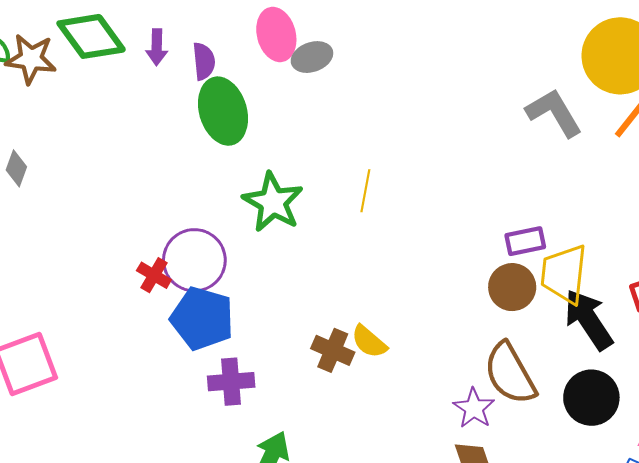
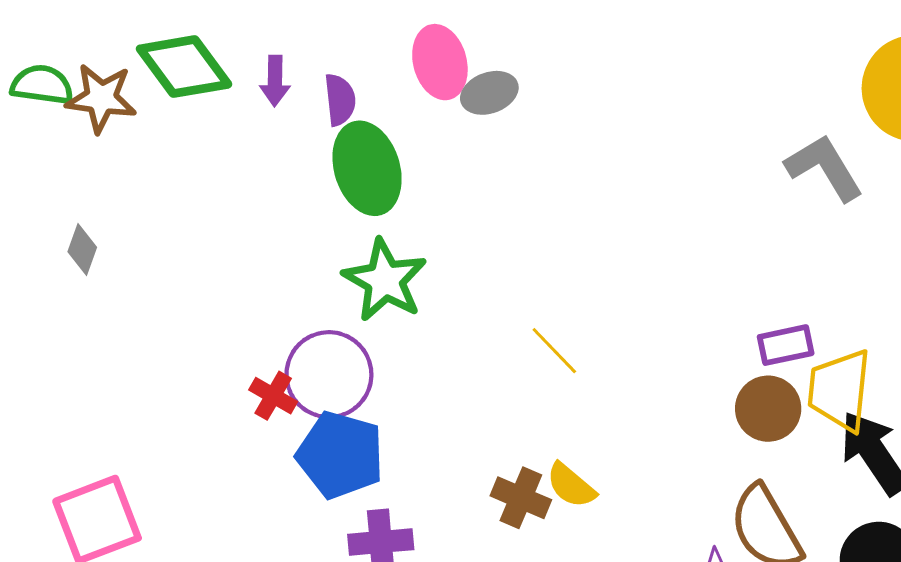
yellow line: (365, 191) -> (554, 351), moved, turned -54
green star: (273, 202) -> (385, 280), moved

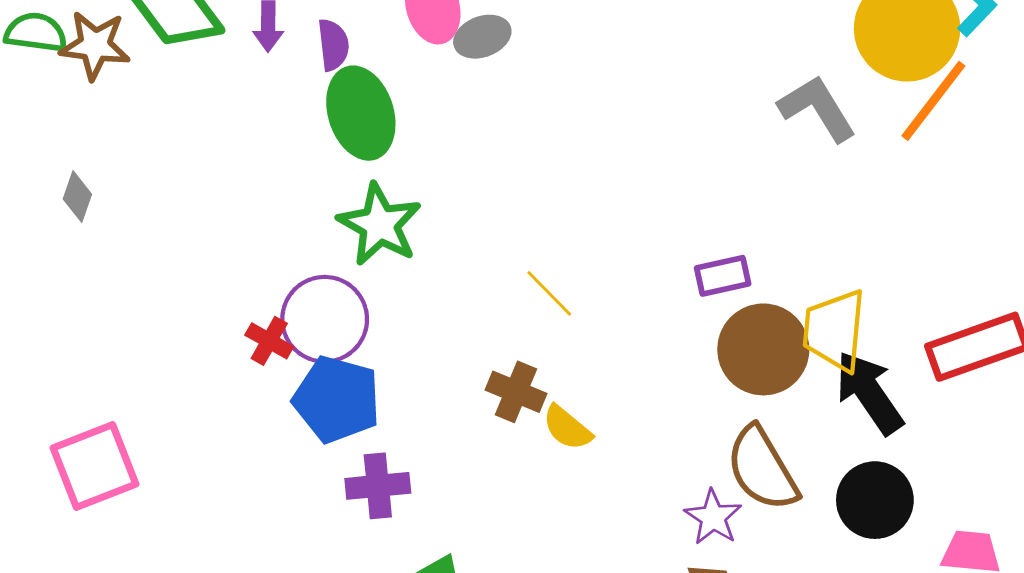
purple rectangle: (786, 345) -> (723, 276), moved
brown circle: (768, 409) -> (763, 349), size x1.4
brown cross: (521, 498) -> (516, 392), moved

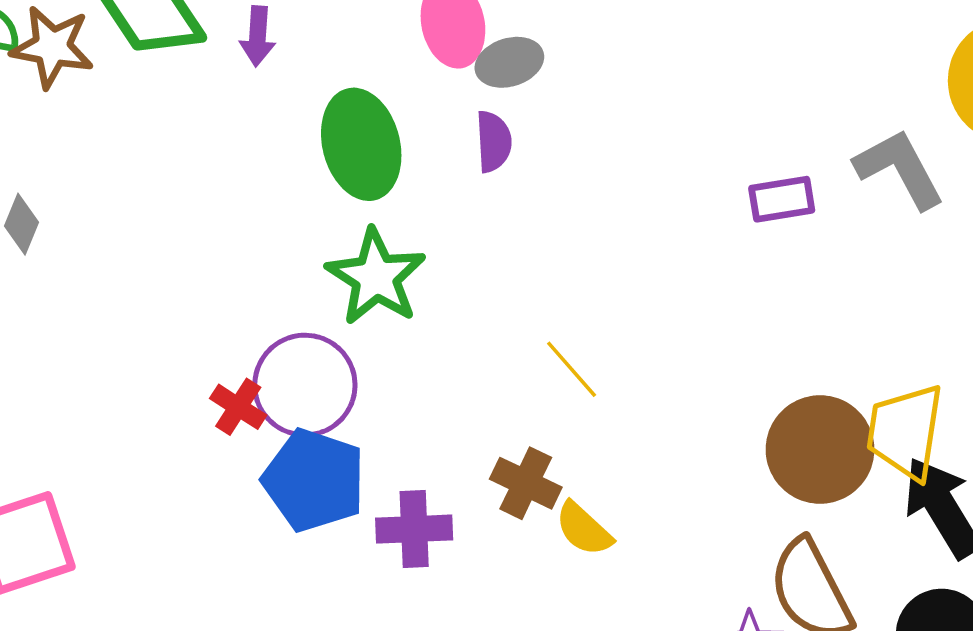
purple semicircle: (333, 45) -> (494, 141), moved
purple rectangle: (723, 276) -> (782, 199), moved
purple cross: (378, 486) -> (414, 529), moved

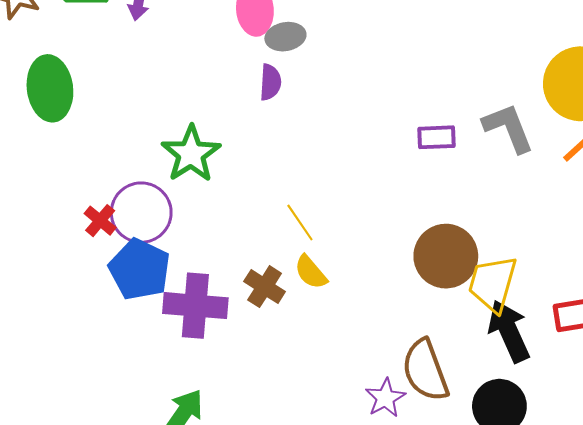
green ellipse: (361, 144) -> (50, 88), moved
brown circle: (820, 450) -> (446, 256), moved
purple cross: (414, 529) -> (195, 306), size x1.4
yellow semicircle: (584, 529) -> (311, 272), moved

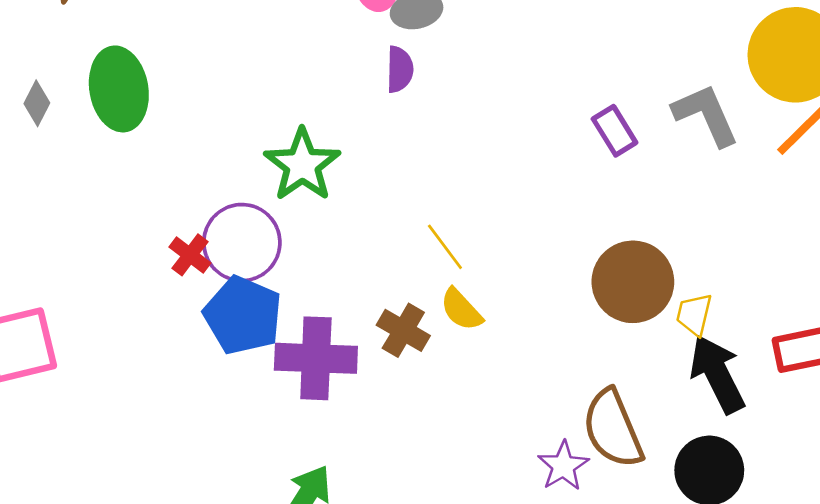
purple rectangle: (436, 137) -> (615, 131), turned 63
yellow trapezoid: (493, 284) -> (694, 314), size x0.6

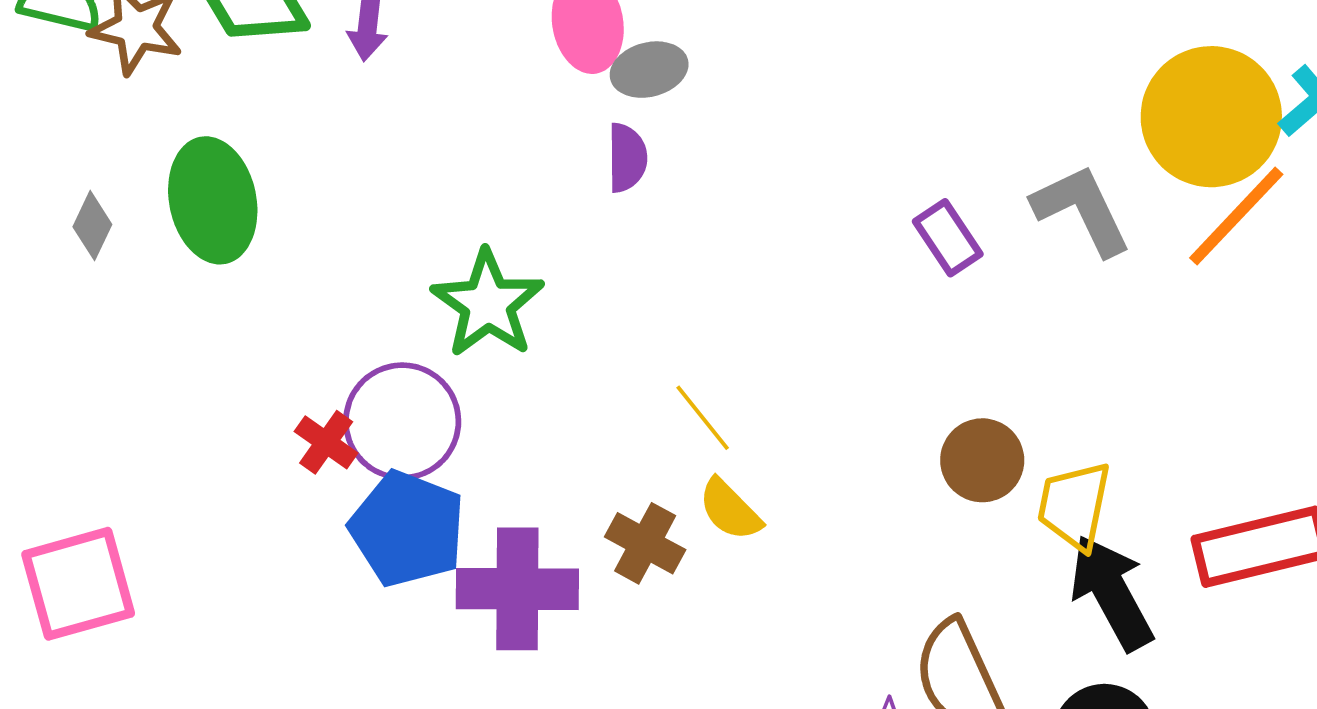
brown circle: (633, 282) -> (982, 460), size x0.7
yellow trapezoid: (694, 314) -> (1074, 506), size x1.4

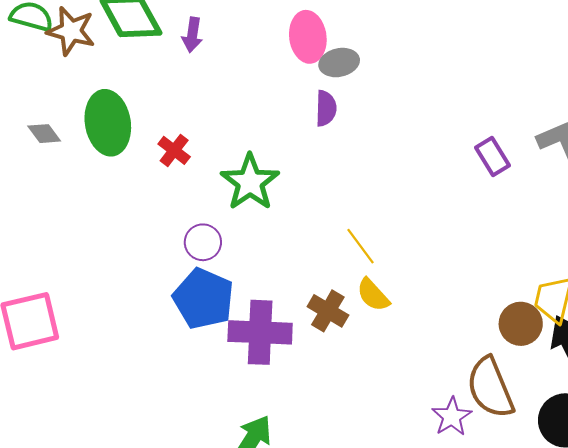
gray diamond: (92, 226) -> (44, 134), turned -64
purple circle: (402, 421) -> (203, 242), size x0.6
red cross: (326, 442) -> (174, 150), moved
brown circle: (982, 460) -> (521, 324), moved

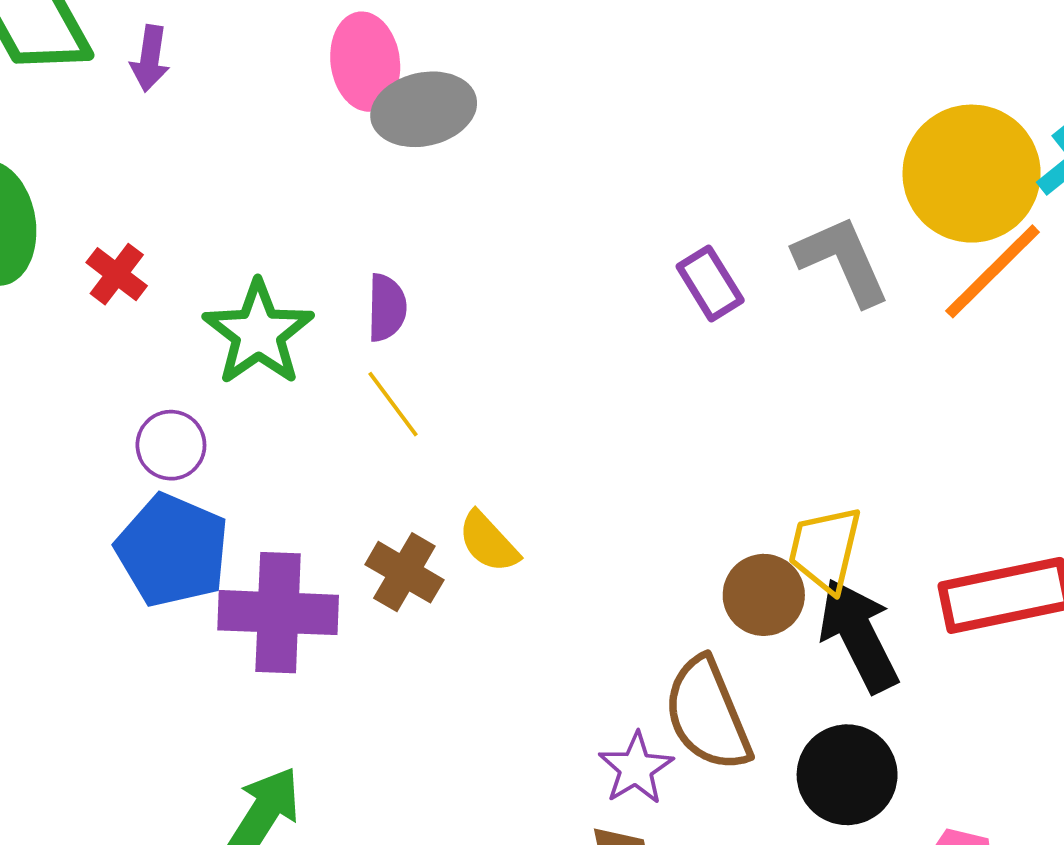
gray ellipse: (339, 63) -> (424, 109), size x1.4
purple semicircle: (326, 108) -> (387, 308), moved
yellow line: (360, 246) -> (393, 404), moved

